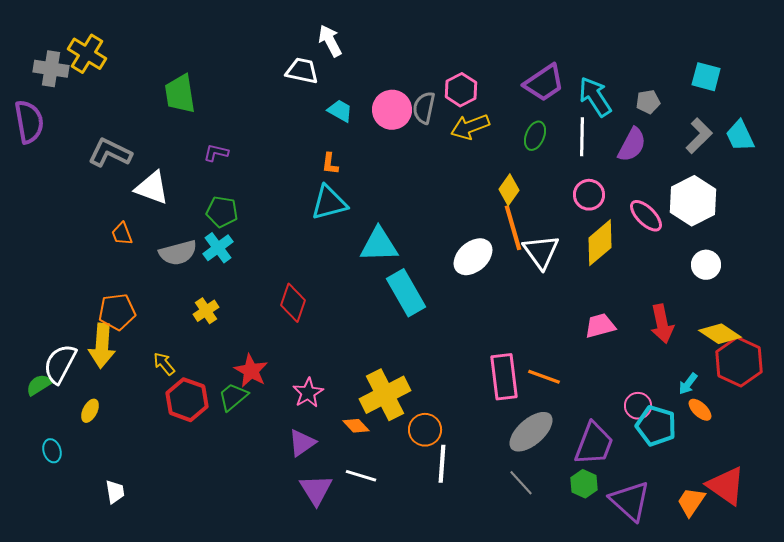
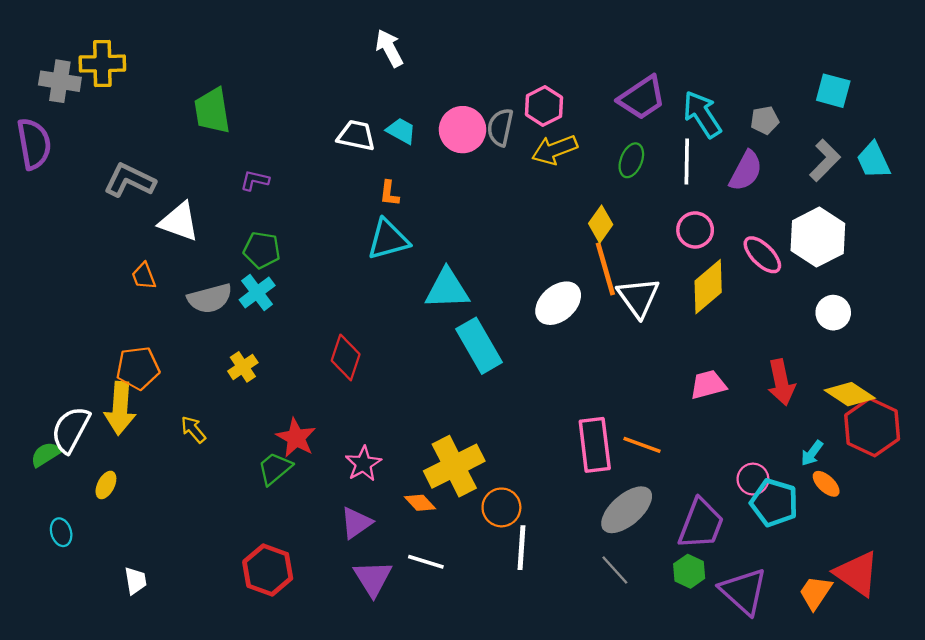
yellow cross: (87, 54) -> (102, 64), turned -33
white trapezoid: (302, 71) -> (356, 136), moved
red hexagon: (187, 400) -> (268, 570), moved

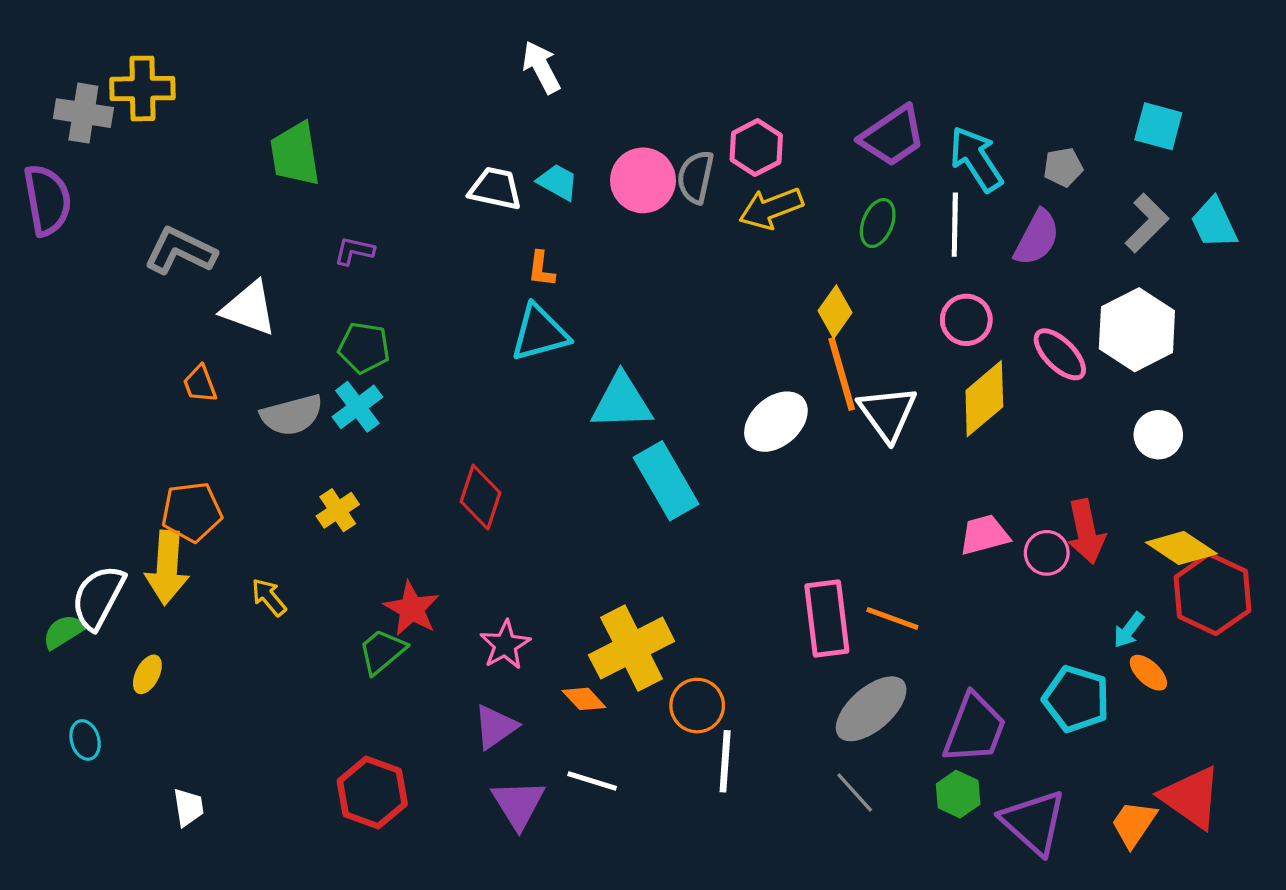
pink circle: (753, 479) -> (1047, 553), moved

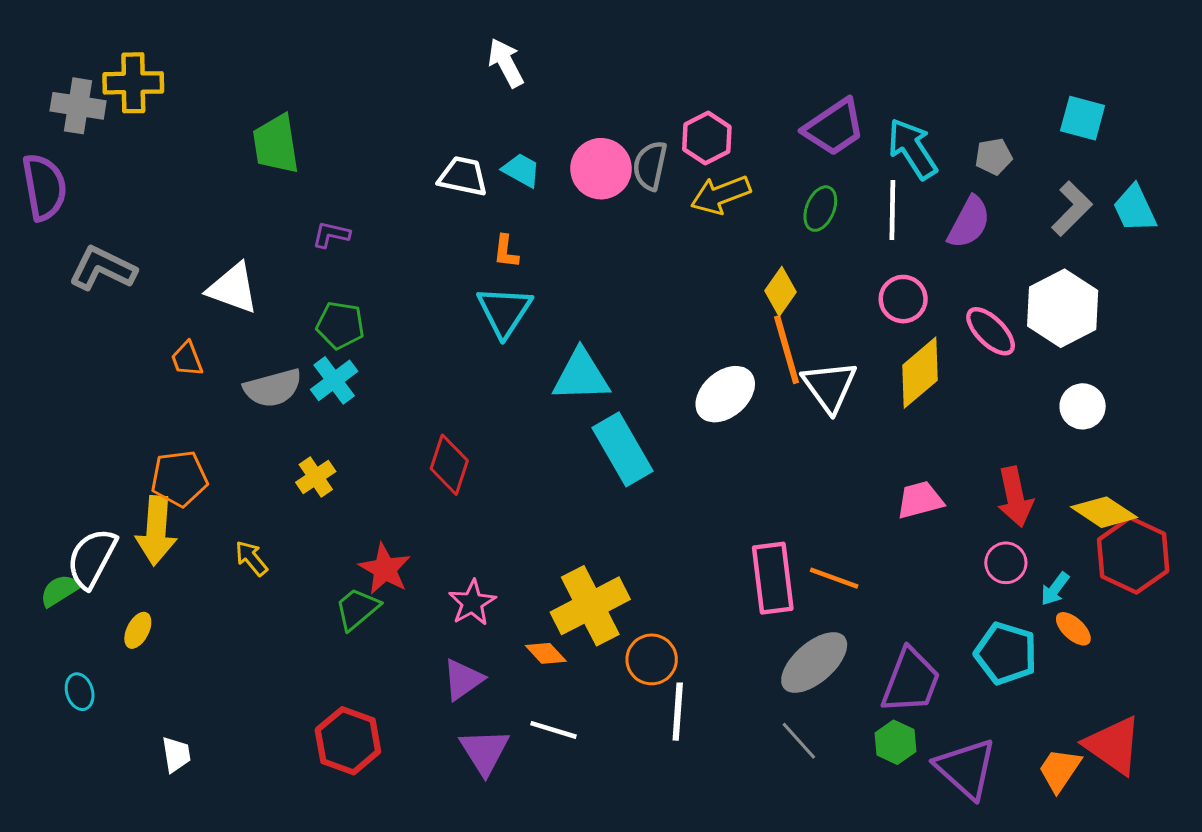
gray L-shape: (180, 251) -> (103, 268), moved
cyan triangle: (540, 333) -> (504, 311), turned -42
pink circle: (1047, 553) -> (1006, 563), moved

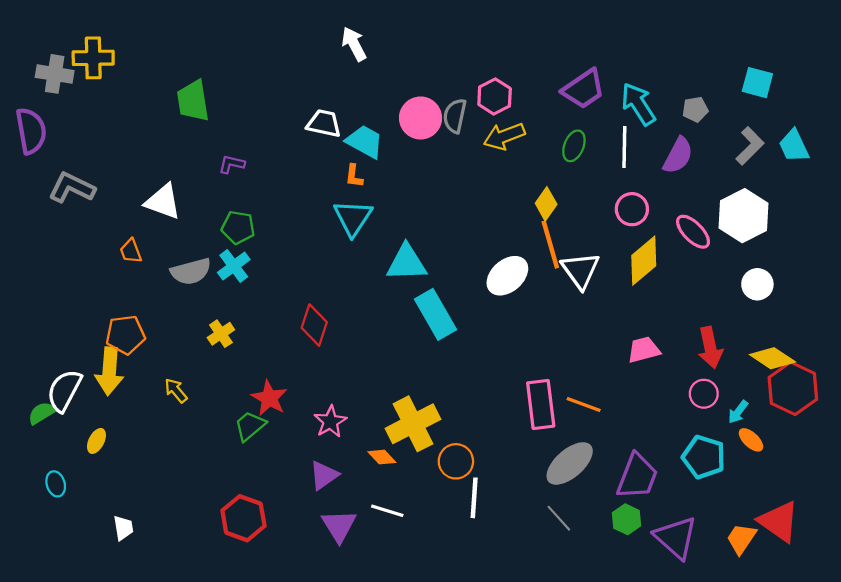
cyan trapezoid: (521, 170) -> (365, 142), moved, size x1.4

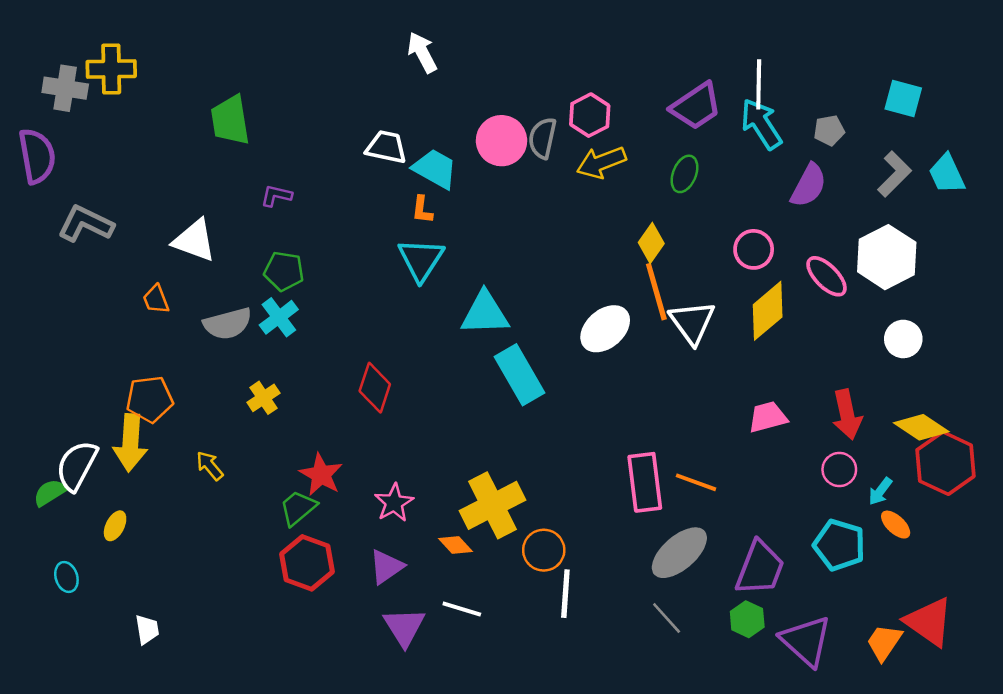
white line: (624, 147) -> (759, 84), moved
red hexagon: (243, 518) -> (307, 563), moved

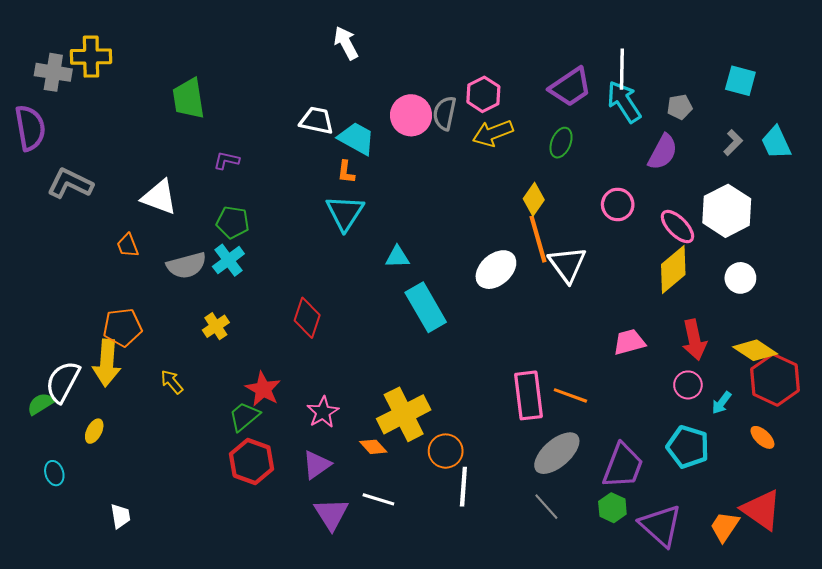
gray L-shape: (894, 174) -> (733, 143), size x0.7
yellow diamond: (768, 311) -> (673, 270), moved
cyan triangle: (485, 313) -> (397, 257), size x0.6
orange ellipse: (896, 525) -> (762, 437), moved

